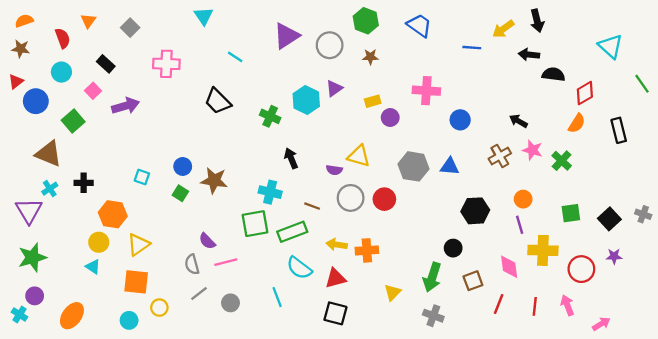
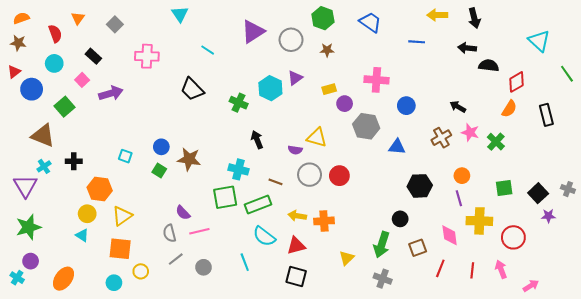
yellow arrow: (503, 29) -> (437, 15), moved, turned 36
gray hexagon: (414, 166) -> (366, 126), moved
purple star: (614, 256) -> (548, 216), moved

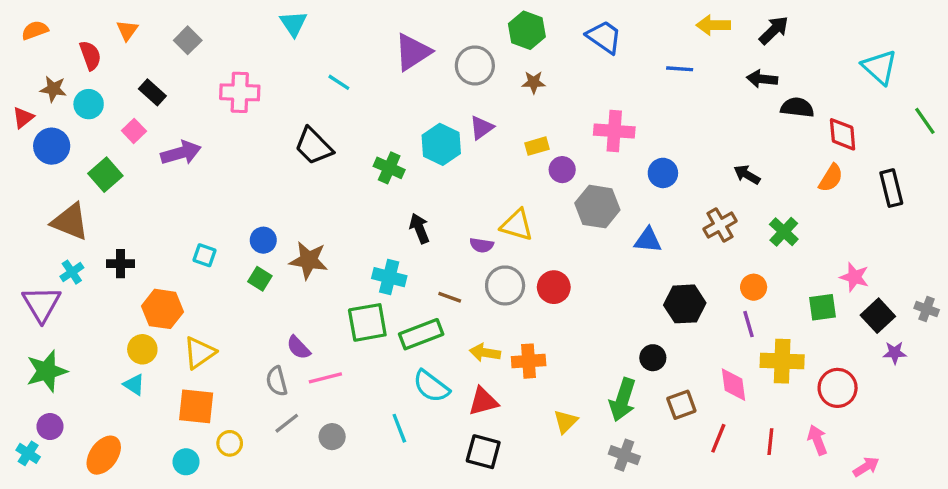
black arrow: (474, 18) -> (774, 30), turned -120
brown star: (18, 43) -> (53, 89), moved
red diamond: (516, 82) -> (843, 134), turned -65
pink star: (470, 132) -> (854, 277), moved
green cross: (496, 142) -> (784, 232), moved

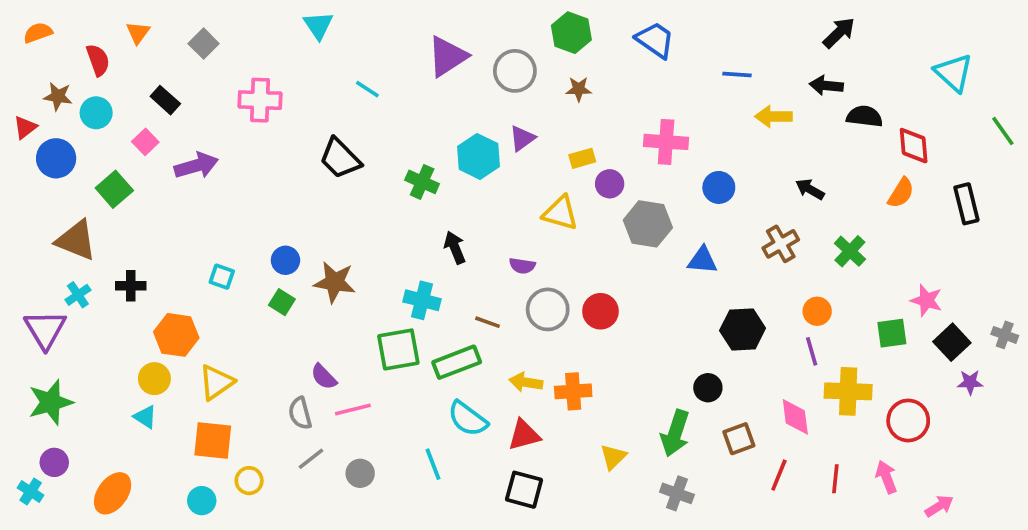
yellow arrow: (713, 25) -> (773, 116), moved
yellow triangle: (517, 225) -> (560, 213), moved

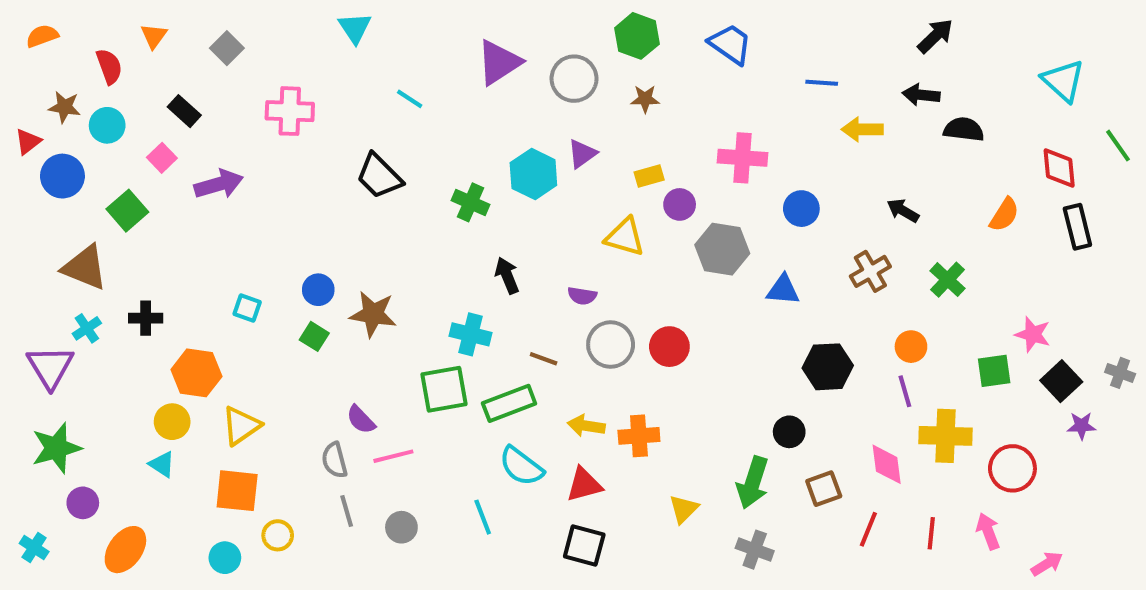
red diamond: (914, 146) -> (1059, 168), moved
gray line: (311, 459) -> (347, 511), turned -68
purple circle: (54, 462) -> (83, 503), moved

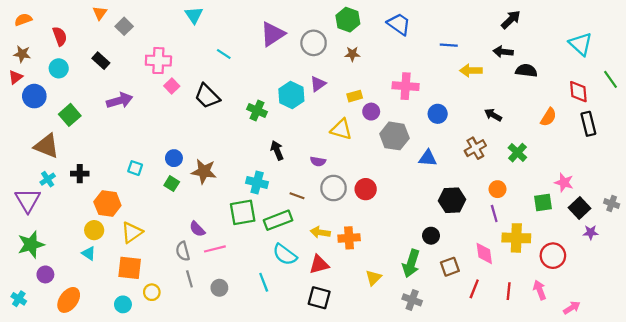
orange triangle: (154, 36) -> (100, 13), moved
brown star: (65, 107) -> (22, 54), moved
pink square: (162, 158) -> (172, 86), moved

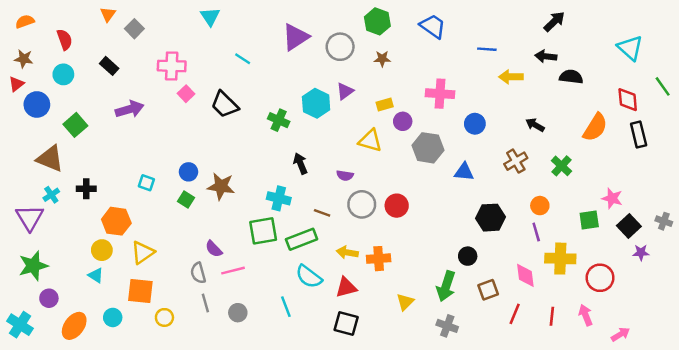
orange semicircle: (548, 117) -> (595, 127), size x1.4
cyan cross: (19, 299) -> (20, 325), size x1.5
cyan circle: (123, 304) -> (113, 317), moved

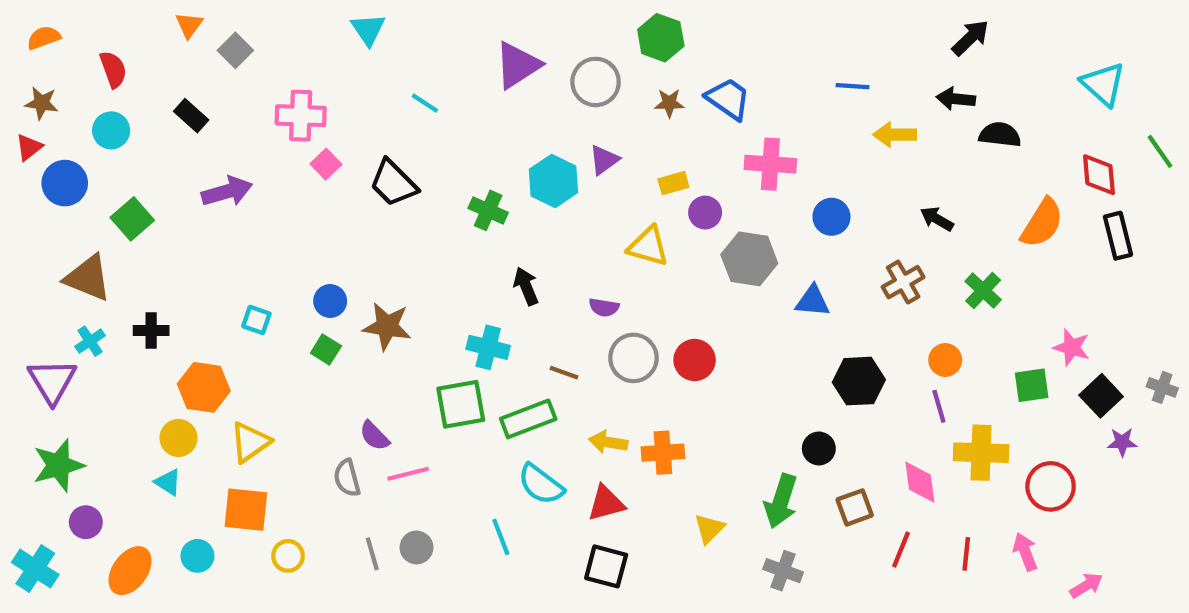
blue trapezoid: (433, 26) -> (728, 99), moved
gray line: (205, 303) -> (372, 554), moved

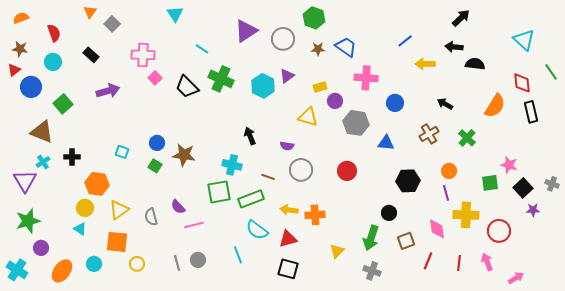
blue line: (853, 86) -> (405, 41), turned -42
green cross: (488, 210) -> (221, 79), moved, size x1.4
red circle: (695, 360) -> (347, 171), moved
gray semicircle: (347, 478) -> (151, 217), moved

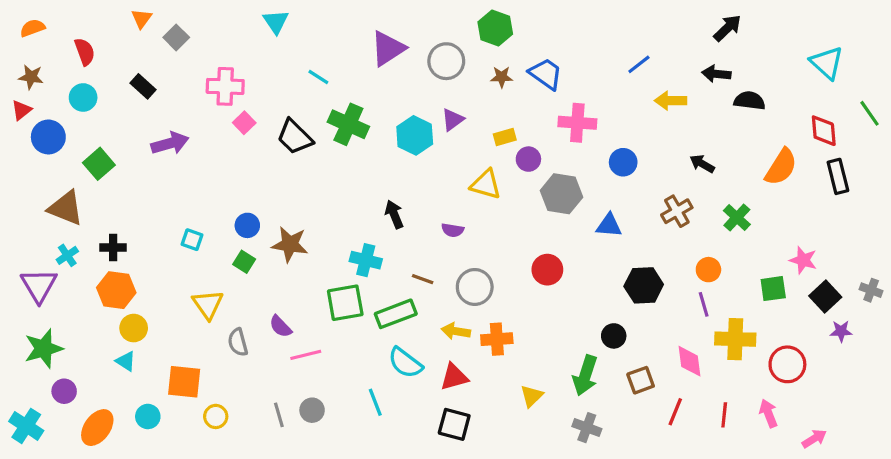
gray circle: (301, 170) -> (475, 287), moved
orange hexagon: (97, 184) -> (116, 290), moved
yellow triangle: (119, 210) -> (208, 304), moved, turned -30

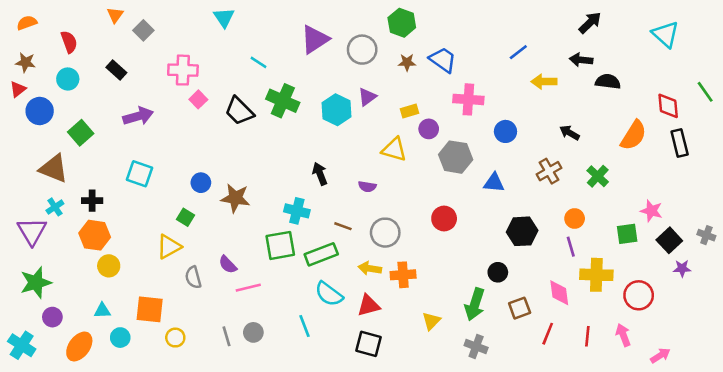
cyan triangle: (827, 63) -> (665, 34), moved
cyan square: (192, 240) -> (139, 174), moved, size x1.5
green square: (244, 262) -> (186, 217), moved
yellow triangle: (208, 304) -> (169, 247), turned 36
cyan triangle: (126, 361) -> (102, 311), moved, turned -36

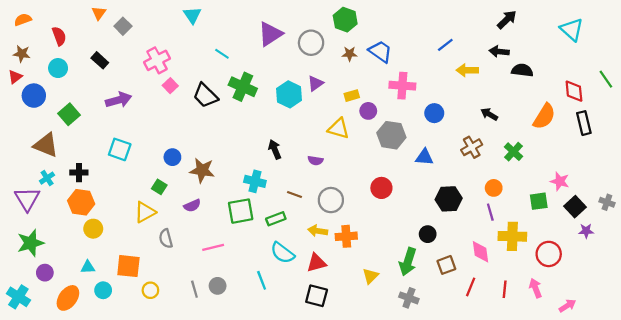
pink cross: (183, 70) -> (157, 60), turned -30
green rectangle: (321, 254) -> (276, 219), size x0.7
purple semicircle: (228, 265) -> (192, 206), moved, turned -70

